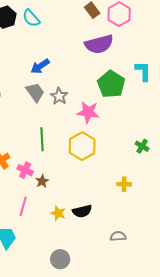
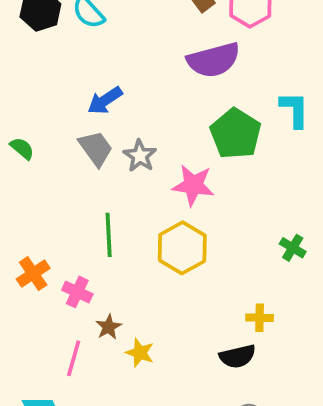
brown star: (42, 181) -> (109, 327), moved
black semicircle: (82, 211) -> (237, 356), moved
yellow star: (58, 213) -> (140, 353), moved

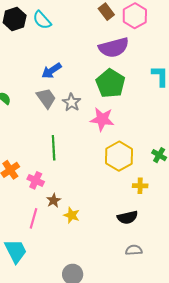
green pentagon: (236, 134) -> (111, 83), moved
yellow hexagon: (182, 248) -> (119, 156), moved
yellow cross: (260, 318) -> (140, 186), moved

